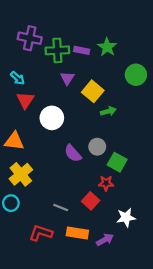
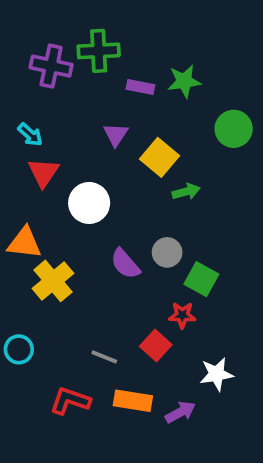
green star: (107, 47) -> (184, 81), turned 30
green cross: (57, 50) -> (99, 51), moved
yellow cross: (21, 174) -> (53, 281), moved

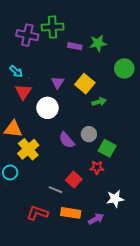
purple triangle: (116, 135) -> (58, 83), moved
red square: (156, 346) -> (74, 180), moved
cyan circle: (19, 349) -> (10, 172), moved

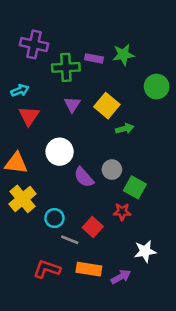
green cross: (53, 27) -> (66, 67), moved
cyan arrow: (16, 71) -> (20, 90), turned -64
white circle: (47, 108) -> (60, 152), moved
yellow cross: (28, 149) -> (23, 199), moved
cyan circle: (10, 172) -> (54, 218), moved

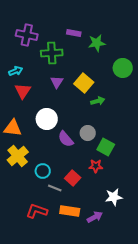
purple rectangle: (94, 58) -> (74, 33), moved

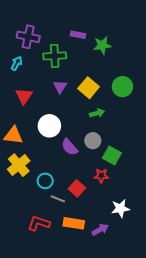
green circle: (123, 68) -> (122, 87), moved
cyan arrow: (16, 71) -> (17, 63), moved, turned -40
green arrow: (98, 101) -> (97, 113), moved

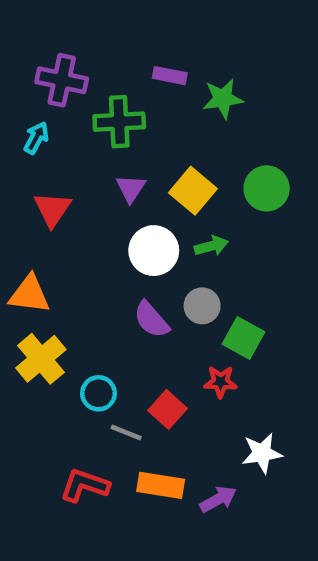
white circle: (49, 126) -> (154, 251), moved

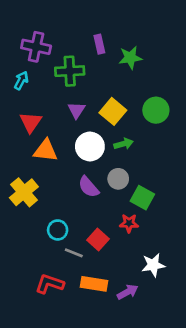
purple rectangle: (170, 76) -> (99, 44), turned 66
orange triangle: (29, 294) -> (45, 151), moved
yellow cross: (41, 359) -> (24, 192), moved

